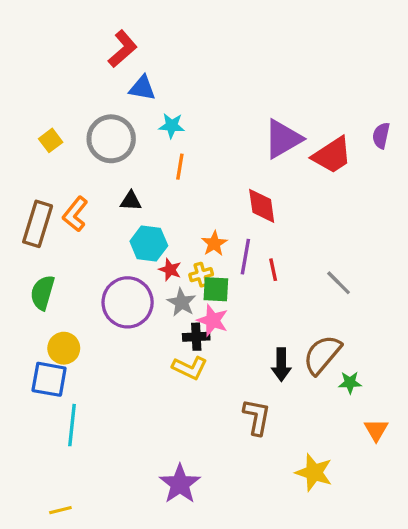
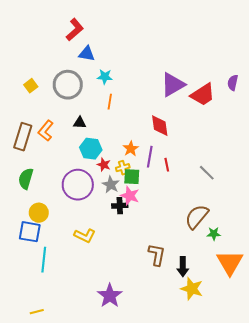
black arrow: (281, 365) -> (183, 267), moved
yellow L-shape: (190, 368) -> (85, 236), moved
orange triangle: (376, 430) -> (230, 263), size x1.8

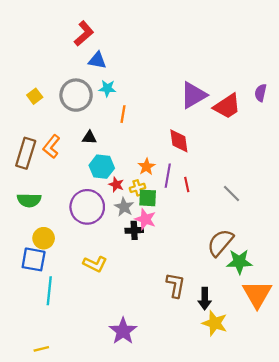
cyan star: (105, 77) -> (107, 88), moved
green semicircle: (26, 179) -> (29, 200), turned -105
green star: (214, 234) -> (239, 262), size x1.6

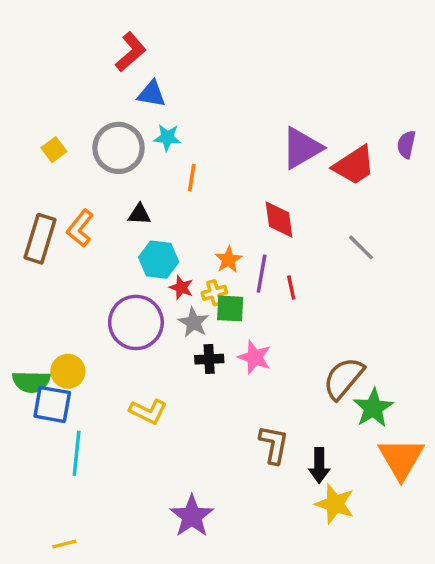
gray line: (231, 193) -> (361, 247), moved
green semicircle: (29, 200) -> (31, 382), moved
pink star: (145, 219) -> (255, 357), moved
green star: (239, 262) -> (373, 408), turned -30

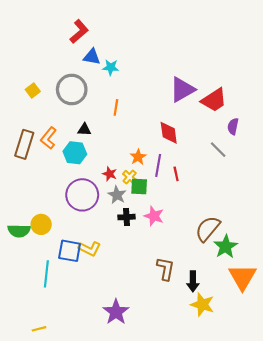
cyan star: (167, 137) -> (111, 67), moved
purple semicircle: (406, 144) -> (233, 126), moved
cyan hexagon: (159, 260) -> (75, 153), moved
yellow cross: (214, 293) -> (130, 177), turned -32
blue square: (52, 404) -> (70, 251), moved

